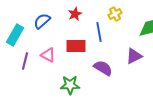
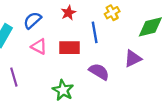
pink triangle: (48, 55) -> (39, 47), moved
purple line: (25, 61) -> (14, 77), moved, turned -30
green star: (70, 85) -> (63, 90), turned 30

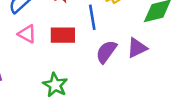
purple semicircle: (99, 72) -> (106, 52), moved, turned -85

